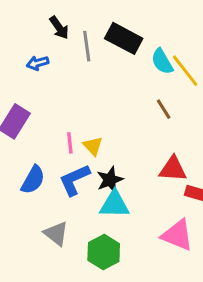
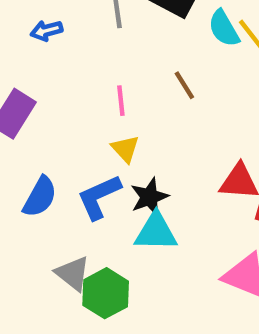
brown line: (164, 109) -> (184, 85), moved
pink line: (70, 143) -> (121, 101), moved
green hexagon: (104, 252) -> (106, 293), moved

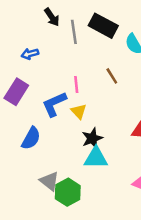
blue arrow: (47, 31) -> (30, 54), moved
blue L-shape: (99, 197) -> (54, 104), moved

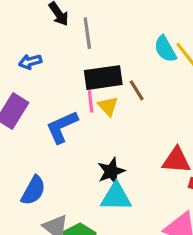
black rectangle: (103, 26) -> (103, 78), moved, turned -36
yellow triangle: (79, 111) -> (108, 106), moved
blue semicircle: (31, 138) -> (33, 190), moved

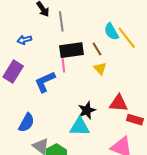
brown line: (137, 90) -> (97, 49), moved
yellow triangle: (108, 106) -> (100, 68), moved
black star: (111, 171) -> (87, 110), moved

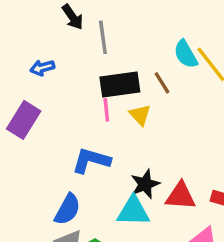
yellow triangle: (100, 68) -> (140, 115), moved
blue L-shape: (45, 82) -> (91, 160), moved, turned 40
red triangle: (119, 103) -> (181, 196), moved
blue semicircle: (26, 123) -> (67, 209), moved

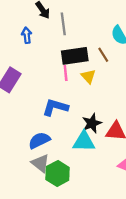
blue arrow: (42, 68) -> (27, 35), moved, turned 98
blue semicircle: (67, 209) -> (39, 140), turned -145

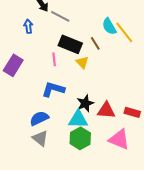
gray line: (63, 24) -> (60, 16), turned -54
black rectangle: (75, 56) -> (70, 44), turned 30
pink line: (66, 73) -> (54, 59), moved
green hexagon: (58, 173) -> (80, 138), moved

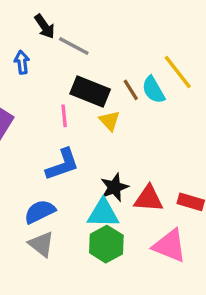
cyan semicircle: (109, 26) -> (153, 90), moved
blue L-shape: (53, 89) -> (62, 165), turned 145

